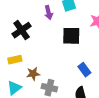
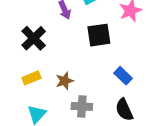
brown star: (33, 74) -> (65, 81), moved

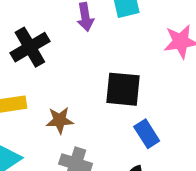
black square: (99, 35) -> (123, 89), moved

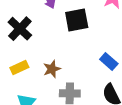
black square: (123, 89) -> (77, 20), moved

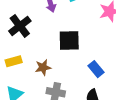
black square: (77, 20) -> (69, 41), moved

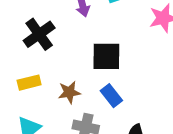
blue rectangle: (96, 69) -> (111, 96), moved

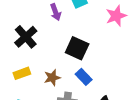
black square: (106, 56) -> (77, 48), turned 30

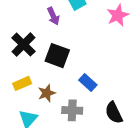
black square: (77, 48) -> (57, 56), moved
brown star: (52, 78) -> (47, 93), moved

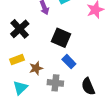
black square: (57, 56) -> (61, 38), moved

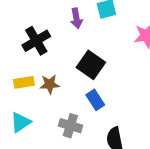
brown star: (36, 68) -> (50, 84), moved

